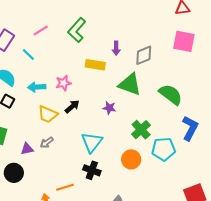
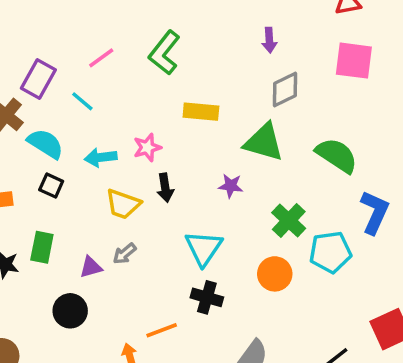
purple arrow: (116, 48) -> (269, 40), moved
black arrow: (72, 107) -> (165, 188), turned 126

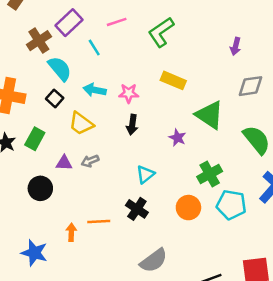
gray diamond: (285, 90) -> (250, 86), moved
yellow trapezoid: (123, 204) -> (81, 124), moved
cyan triangle: (204, 248) -> (145, 174), size x0.7

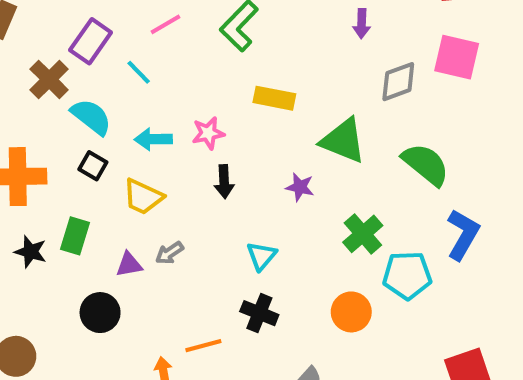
orange circle: (188, 208) -> (351, 312), moved

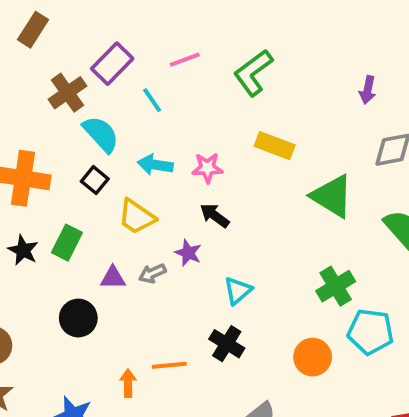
black arrow: (224, 182) -> (215, 215), turned 120
purple star: (300, 187) -> (188, 253), moved

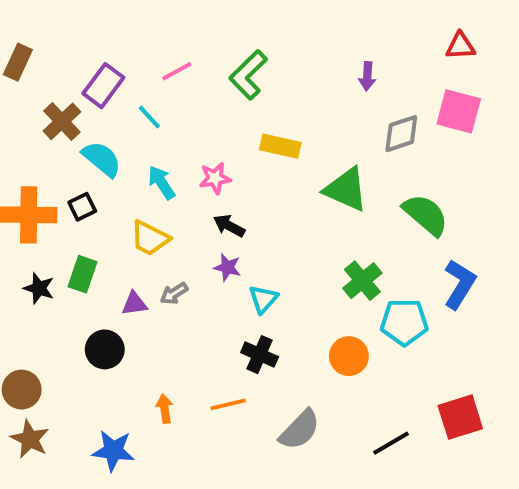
cyan arrow: (155, 165) -> (161, 182), turned 56
black square: (95, 180) -> (82, 207), moved, turned 32
purple star: (188, 253) -> (227, 267), moved
orange line: (169, 365) -> (228, 404), moved

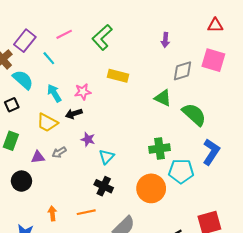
green triangle: (346, 189) -> (163, 98), moved, size x0.7
black arrow: (229, 226) -> (74, 114), moved, turned -49
green cross: (362, 281) -> (160, 149), turned 30
orange circle: (349, 356) -> (151, 188), size x1.4

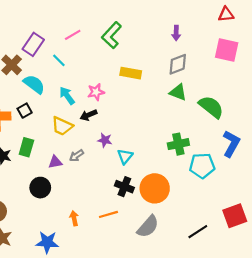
gray diamond: (183, 71) -> (178, 64), moved
orange circle: (151, 188) -> (155, 188), moved

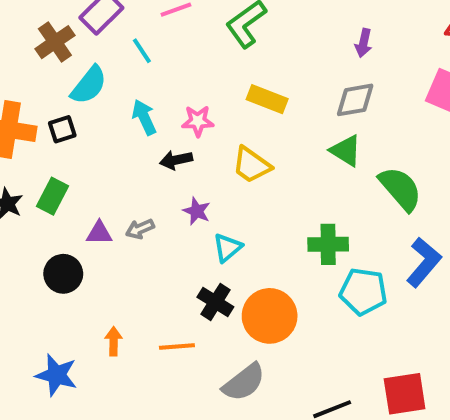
cyan semicircle: (34, 84) -> (89, 85), turned 80
yellow trapezoid: (62, 126) -> (251, 165), moved

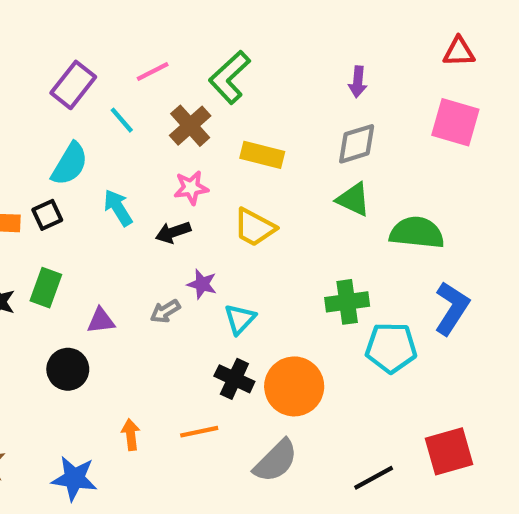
brown cross: (55, 42) -> (190, 126), moved
cyan arrow: (144, 117) -> (118, 208), moved
green semicircle: (400, 189) -> (417, 233), turned -36
gray arrow: (140, 229) -> (165, 311), moved

